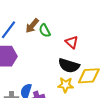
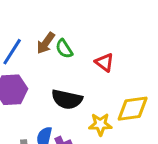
black semicircle: (69, 66) -> (67, 99), moved

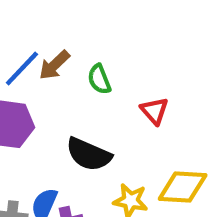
brown arrow: (46, 43) -> (54, 65), moved

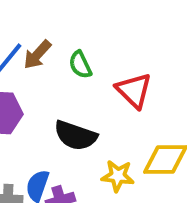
red triangle: (154, 111) -> (134, 90), size x1.4

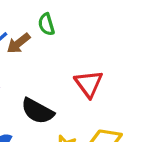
green semicircle: (80, 65) -> (46, 24), moved

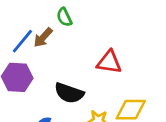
red triangle: (89, 84) -> (109, 62), turned -36

